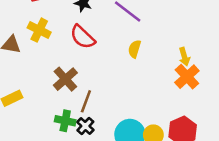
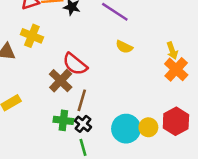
red semicircle: (83, 37) -> (75, 64), moved
yellow semicircle: (134, 49) -> (124, 47), turned -77

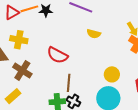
brown cross: (61, 81) -> (22, 70), moved
yellow circle: (148, 127) -> (112, 74), moved

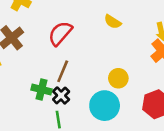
red semicircle: (57, 55) -> (60, 33), turned 85

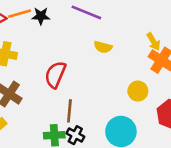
yellow circle: (118, 78) -> (138, 91), moved

